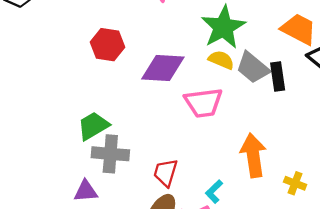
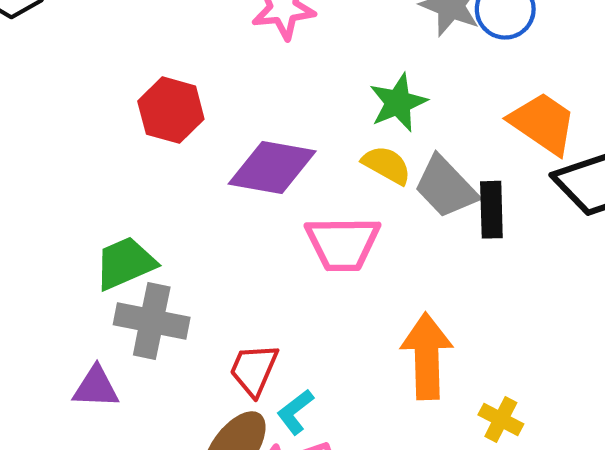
green star: (223, 27) -> (398, 103), size x0.7
cyan L-shape: (214, 192) -> (295, 412), moved

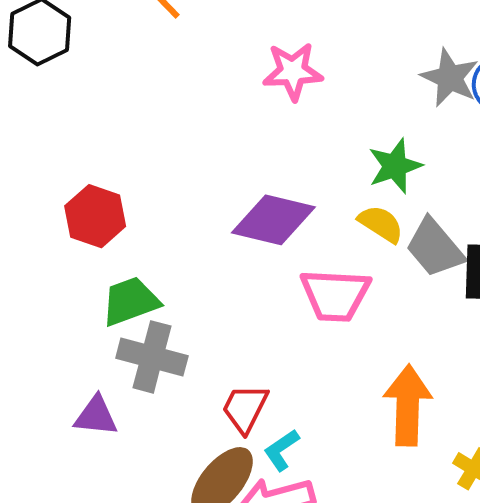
red hexagon: (171, 110) -> (95, 216), moved

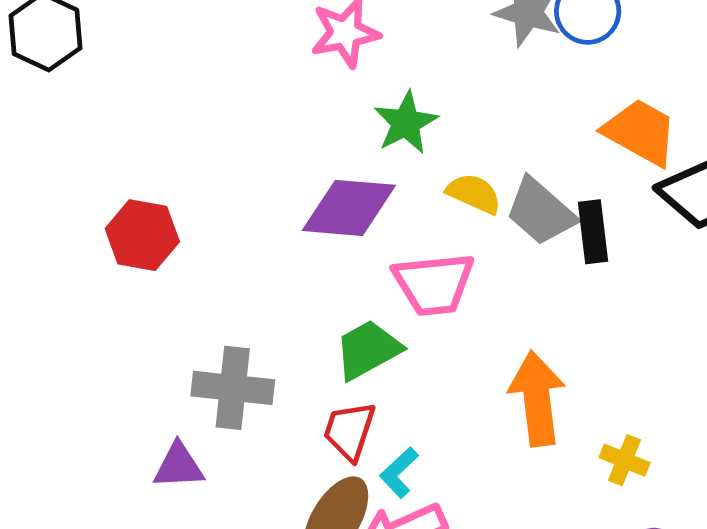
green star: (395, 166) -> (406, 123), moved
green trapezoid: (130, 301) -> (368, 350), moved

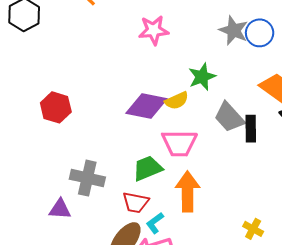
green star: (406, 123) -> (202, 77), moved
yellow semicircle: (474, 194) -> (177, 101), moved, turned 125
orange arrow: (537, 399) -> (188, 192), moved
red trapezoid: (349, 431) -> (136, 202), turned -104

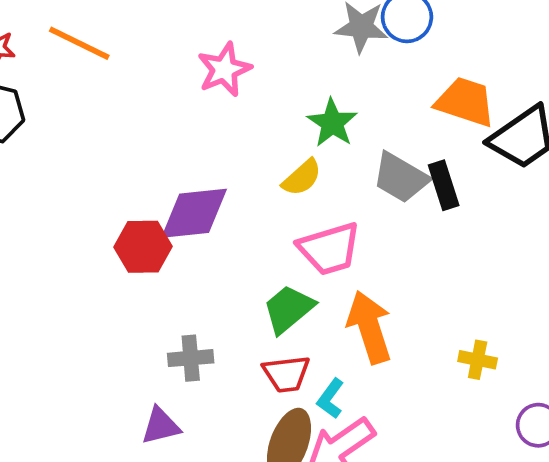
purple diamond: (146, 106) -> (194, 213), moved
red hexagon: (56, 107) -> (143, 247), moved
gray cross: (87, 178) -> (191, 358), size x0.7
yellow cross: (253, 229) -> (478, 360), moved

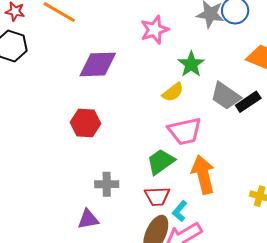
pink star: (224, 69) -> (155, 30), moved
black rectangle: (444, 185) -> (248, 102), turned 70
purple diamond: (194, 213) -> (98, 64), moved

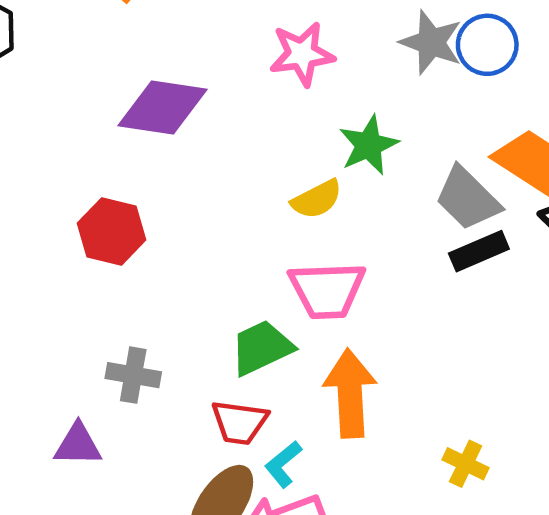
gray trapezoid: (226, 96) -> (468, 198), moved

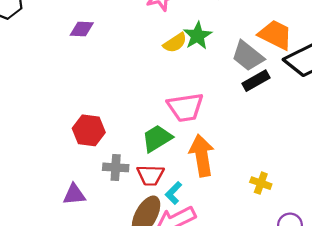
purple diamond: (162, 108) -> (82, 29), moved, size x0.6
yellow semicircle: (317, 199) -> (175, 43), moved
red hexagon: (112, 232) -> (89, 130), moved
gray cross: (133, 375) -> (116, 167), moved

